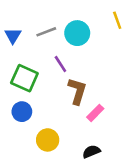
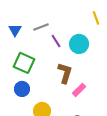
cyan circle: (77, 33) -> (79, 44), moved
purple line: (60, 64) -> (56, 41), moved

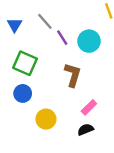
gray line: (41, 27) -> (45, 21), turned 70
pink rectangle: (79, 90) -> (89, 107), moved

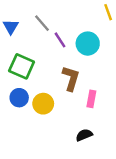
pink rectangle: (89, 107) -> (91, 99), moved, turned -35
yellow circle: (46, 119) -> (43, 104), moved

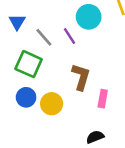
gray line: (42, 23) -> (44, 37), moved
cyan circle: (88, 44) -> (89, 17), moved

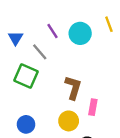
purple line: (69, 36) -> (52, 31), moved
blue circle: (26, 97) -> (26, 124), moved
yellow circle: (52, 104) -> (69, 121), moved

